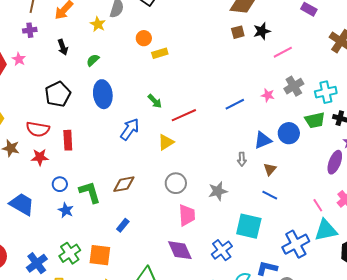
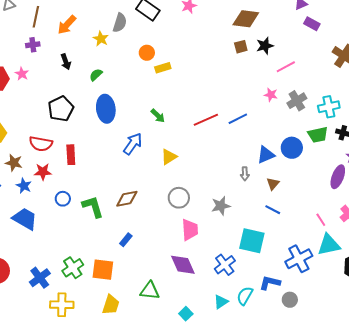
pink star: (268, 95) -> (271, 95), moved
red line: (184, 115) -> (206, 120), moved
blue star: (66, 210) -> (24, 186), moved

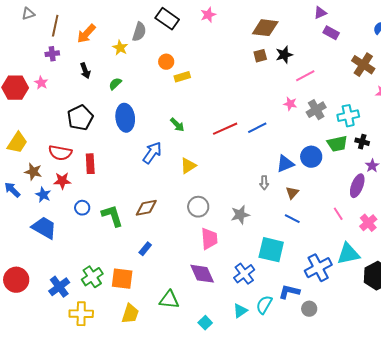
pink line: (321, 220) -> (338, 214), moved

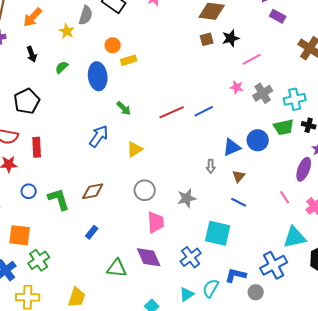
blue ellipse: (125, 118) -> (98, 76), moved
blue cross: (318, 268) -> (274, 265), moved
orange square: (122, 279) -> (20, 235), moved
green triangle: (169, 300) -> (117, 268), moved

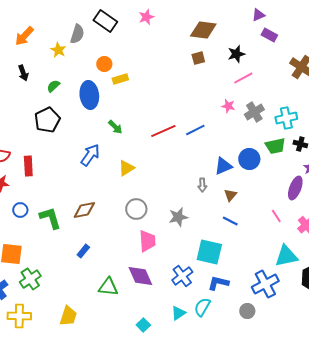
black star: (231, 38) -> (236, 54), moved
black pentagon: (27, 101) -> (47, 120), moved
blue L-shape: (236, 275) -> (218, 283), moved

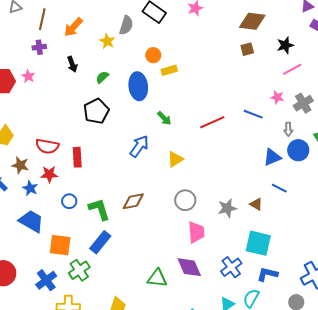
blue line: (195, 130) -> (253, 114), moved, turned 48
gray arrow: (202, 185) -> (288, 129), moved
brown triangle: (230, 195) -> (256, 204), moved, turned -40
blue line: (230, 221) -> (279, 188), moved
blue rectangle: (83, 251) -> (100, 242), moved, size x1.6

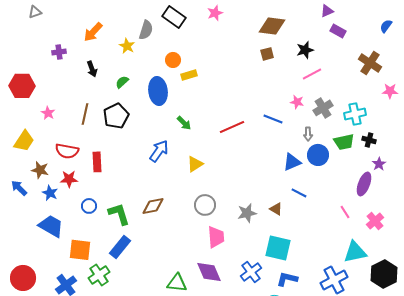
brown line: (42, 19) -> (85, 114), moved
pink star: (28, 76) -> (48, 113), moved

